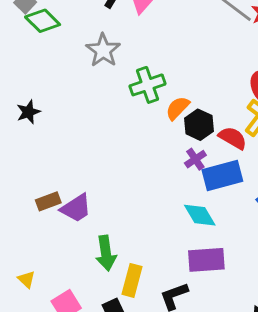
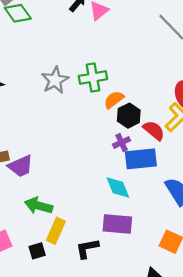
gray star: (103, 50) -> (55, 80), moved
green arrow: (106, 253) -> (39, 206), turned 104

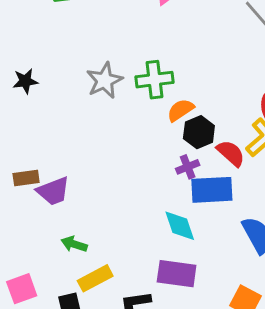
green arrow: (39, 206) -> (74, 244), size x0.7
yellow rectangle: (56, 231) -> (95, 278), turned 35

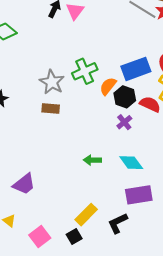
brown rectangle: (26, 178) -> (51, 109), moved, turned 30
blue rectangle: (212, 190) -> (136, 69), moved
purple trapezoid: (53, 191) -> (24, 184), moved
green arrow: (74, 244) -> (92, 160), moved

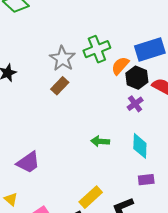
brown rectangle: (51, 109) -> (60, 86), turned -54
cyan diamond: (131, 163) -> (140, 146), turned 35
purple rectangle: (139, 195) -> (146, 180), size x0.6

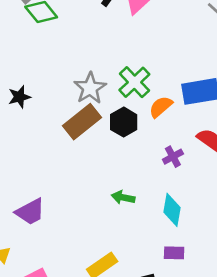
green cross: (97, 49) -> (134, 82), turned -30
black hexagon: (137, 78) -> (124, 122), moved
brown rectangle: (60, 86) -> (82, 122), size x1.6

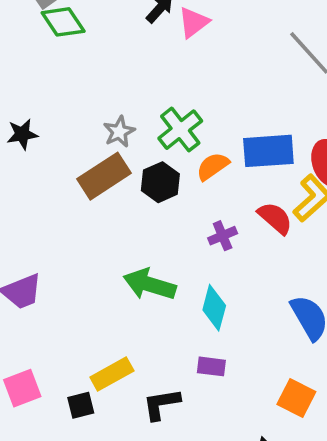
gray star: (90, 88) -> (119, 132), size x0.7
green arrow: (123, 197) -> (150, 284), size x1.6

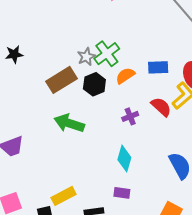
gray star: (119, 132) -> (86, 57), moved
blue rectangle: (268, 151) -> (158, 67), size x0.7
green arrow: (150, 284) -> (69, 123), moved

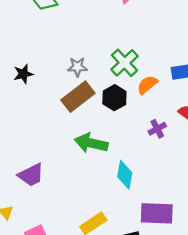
gray star: (86, 57) -> (77, 67), moved, turned 30
cyan diamond: (124, 159) -> (125, 175), moved
purple rectangle: (122, 193) -> (157, 213), size x1.8

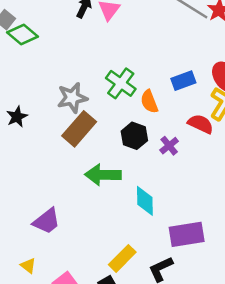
gray star: (77, 67) -> (72, 98), size x1.4
orange semicircle: (147, 85) -> (149, 102), turned -60
black hexagon: (114, 98) -> (134, 136), moved

